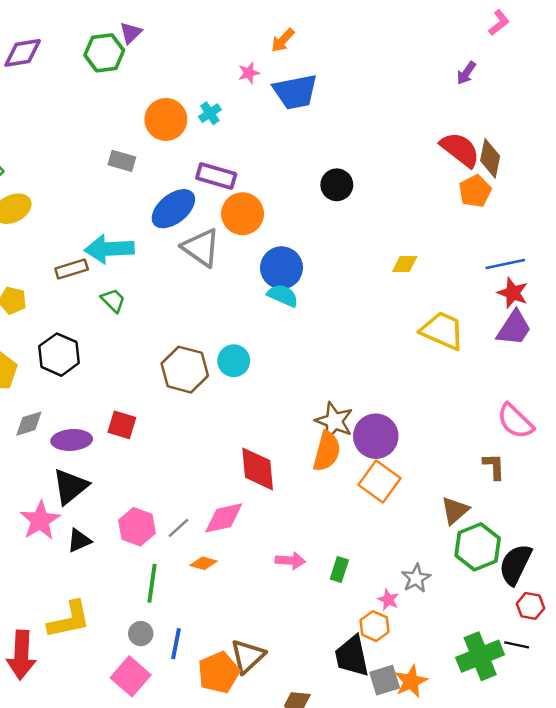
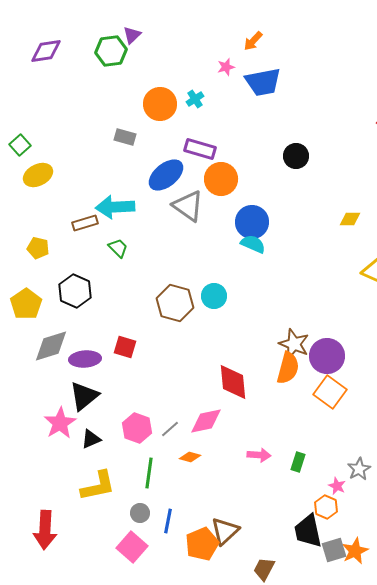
gray diamond: (29, 424) -> (51, 346), size x1.5
yellow L-shape: (69, 620) -> (98, 486), moved

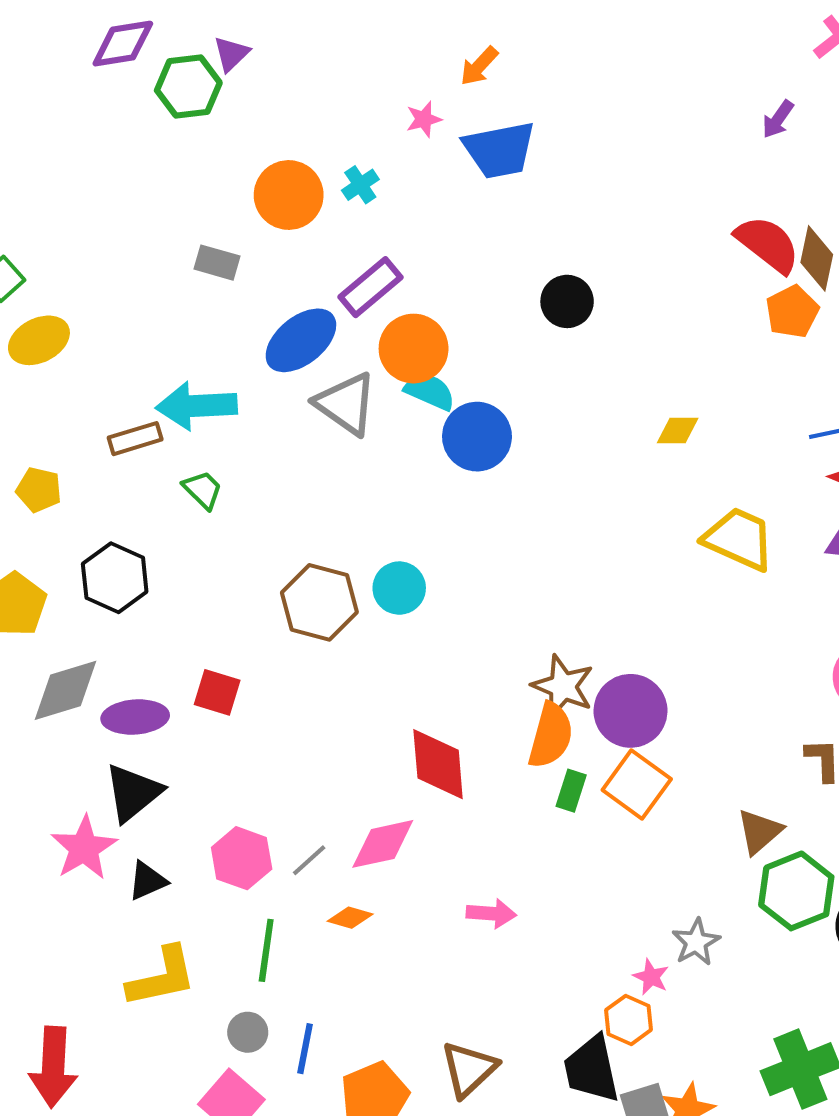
purple diamond: (46, 51) -> (123, 44), moved
purple rectangle: (200, 149) -> (371, 287), turned -56
cyan semicircle: (253, 244) -> (430, 392), moved
green rectangle: (298, 462) -> (571, 791), moved
brown triangle: (225, 531) -> (469, 1069), moved

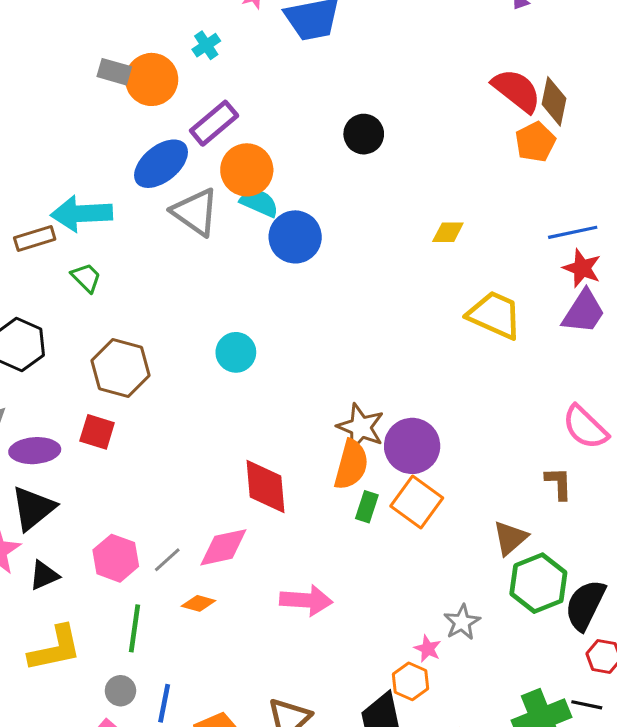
orange circle: (289, 195) -> (152, 79), moved
gray rectangle: (217, 263) -> (114, 72), moved
brown hexagon: (319, 602) -> (120, 368), moved
pink arrow: (491, 914) -> (306, 600), size x1.4

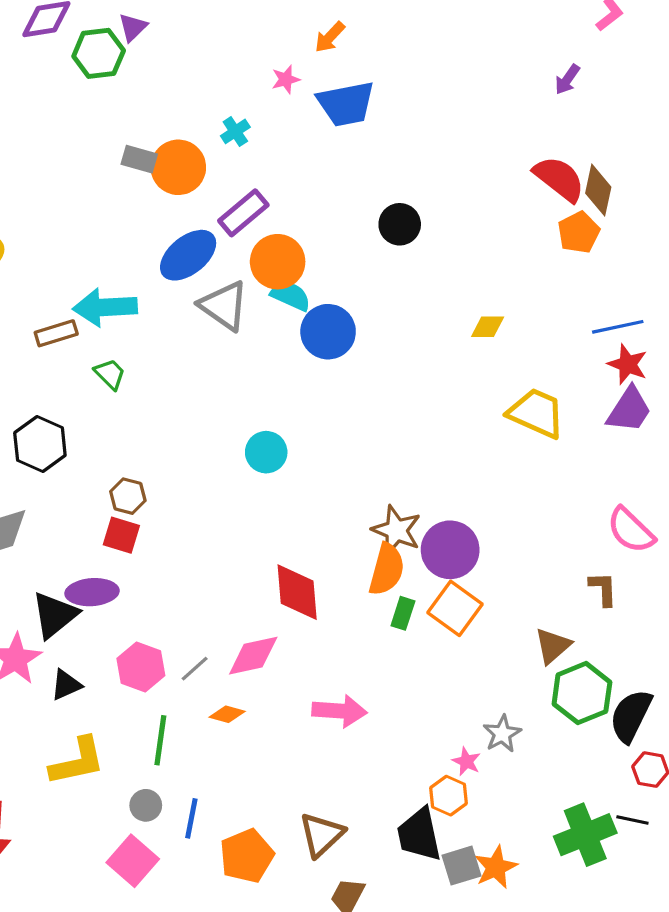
brown hexagon: (120, 368) -> (128, 496), moved, size x0.6
purple ellipse: (35, 451) -> (92, 592), moved

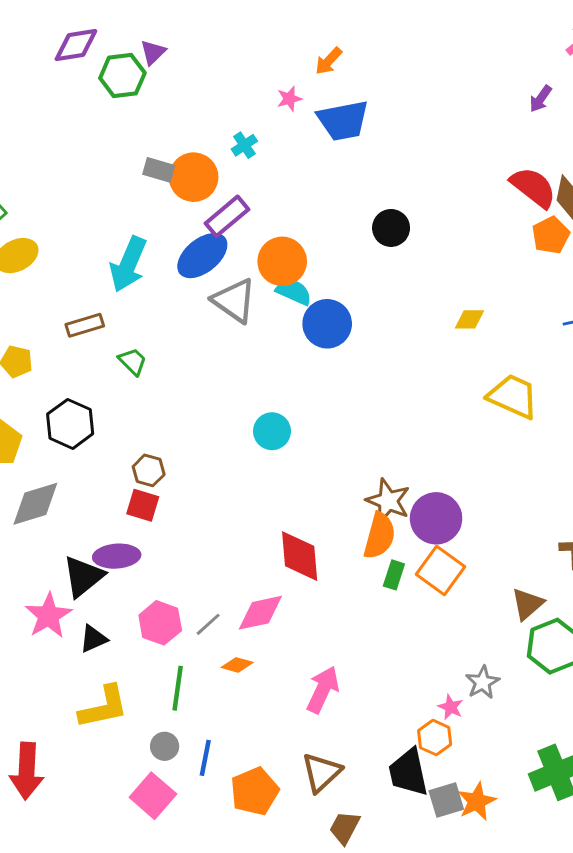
purple rectangle: (243, 213) -> (227, 216), moved
cyan arrow: (105, 307) -> (128, 264), moved, turned -64
pink arrow: (339, 711) -> (323, 690), moved, turned -69

